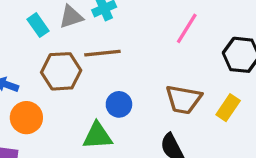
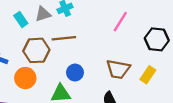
orange circle: (26, 118) -> (25, 78), moved

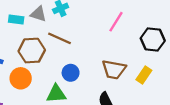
gray triangle: (43, 14) -> (38, 14), turned 35
cyan rectangle: (21, 19) -> (16, 20), turned -48
brown line: (64, 38) -> (59, 38), turned 30

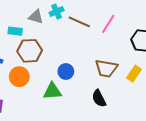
cyan rectangle: (16, 20) -> (15, 31), moved
brown line: (59, 38) -> (79, 22), moved

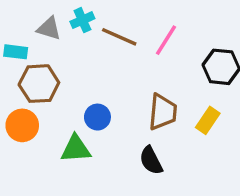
brown trapezoid: (106, 68) -> (163, 112), turned -95

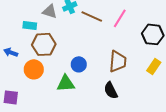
yellow rectangle: (208, 120) -> (154, 66), moved

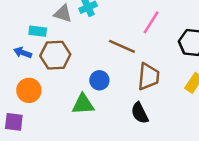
brown line: (92, 16) -> (122, 46), moved
blue arrow: (11, 52) -> (23, 53), moved
orange circle: (34, 69) -> (29, 90), moved

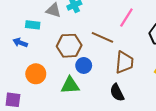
brown hexagon: (55, 55) -> (69, 46), moved
orange circle: (29, 90) -> (36, 74), moved

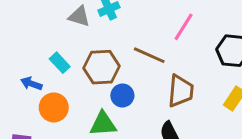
cyan rectangle: (33, 25) -> (60, 63), moved, turned 40
blue arrow: (20, 43) -> (31, 84), moved

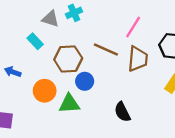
cyan rectangle: (60, 63) -> (35, 41), moved
brown trapezoid: (181, 91) -> (138, 59), moved
orange circle: (54, 107) -> (45, 91), moved

